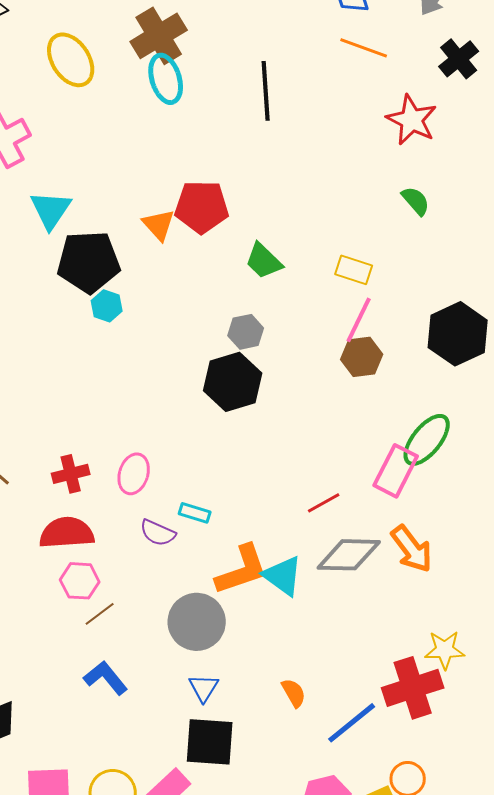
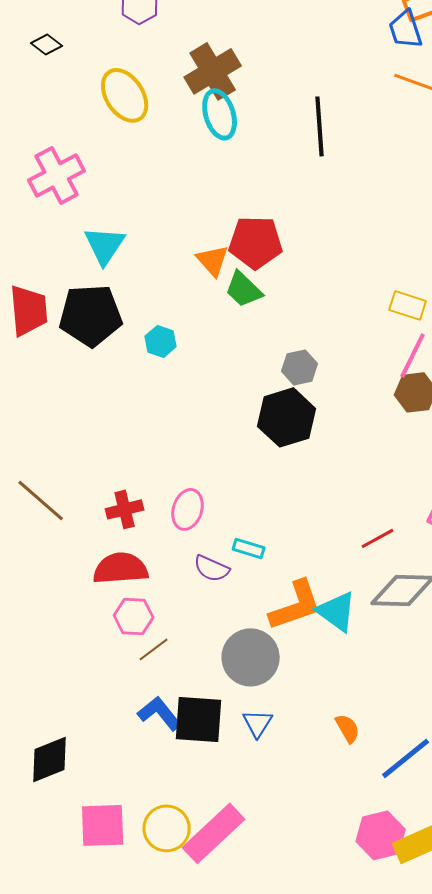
green trapezoid: (264, 261) -> (244, 289), moved
black pentagon: (89, 262) -> (91, 315), moved
black square: (210, 742) -> (199, 719), moved

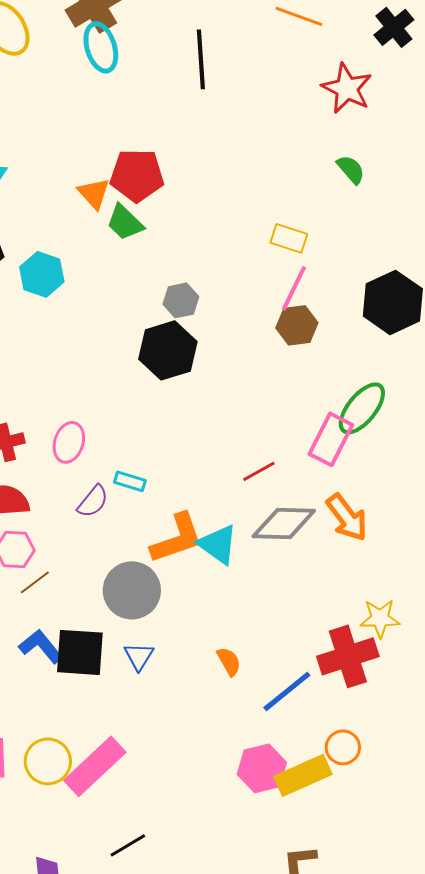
cyan hexagon: (161, 341) -> (42, 274), size x1.4
purple semicircle: (212, 568) -> (93, 501), turned -75

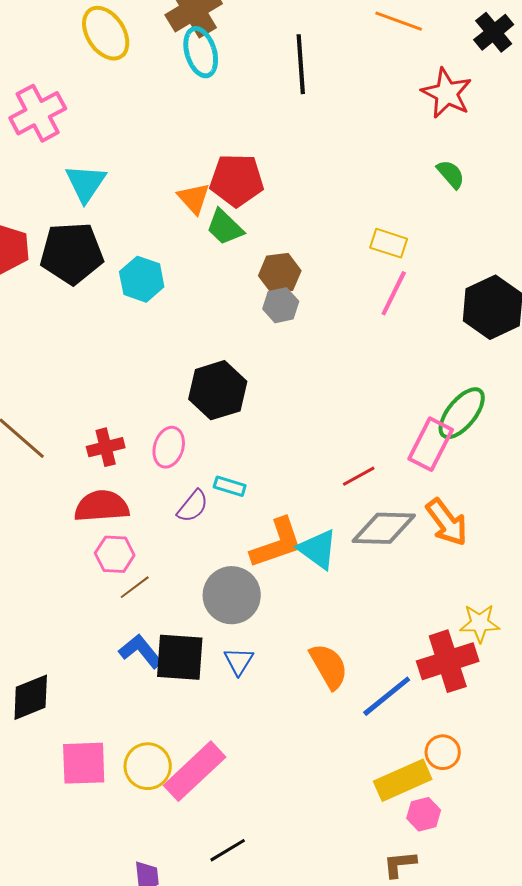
brown hexagon: (297, 325) -> (280, 273), moved
black hexagon: (168, 350) -> (218, 390), moved
orange semicircle: (229, 661) -> (329, 666), size x1.6
pink hexagon: (262, 768) -> (424, 814), moved, size x0.7

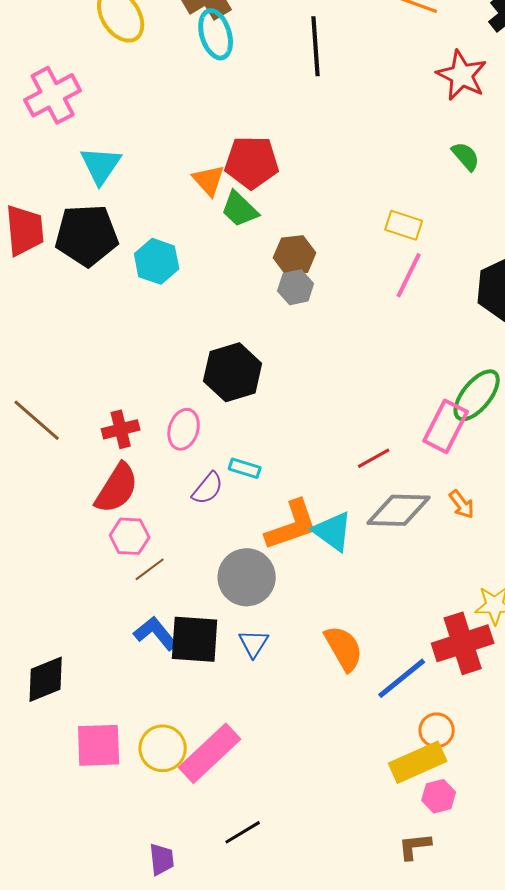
red semicircle: (102, 506) -> (117, 488), turned 126
orange arrow: (447, 522) -> (462, 504), size x0.6
orange circle: (443, 752) -> (437, 730), moved

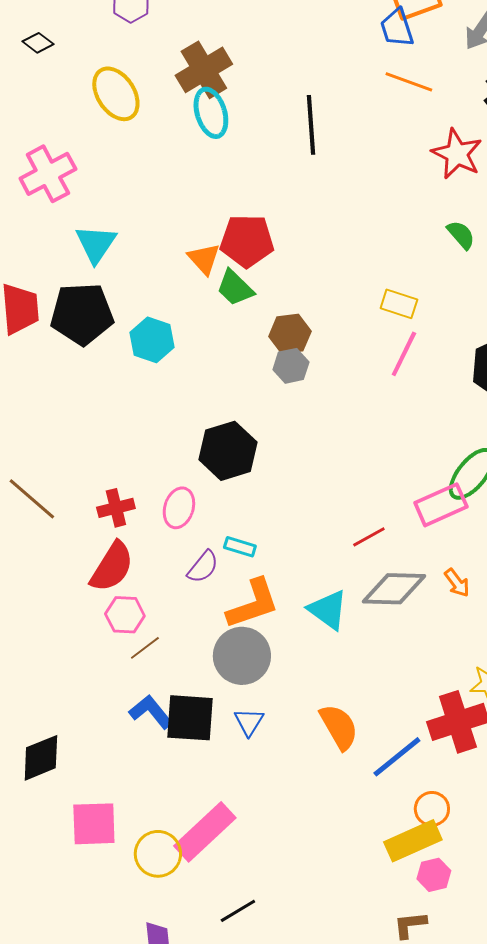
pink rectangle: (446, 426) -> (441, 505), turned 39
orange L-shape: (292, 525) -> (253, 604), moved
yellow circle: (163, 748) -> (158, 854), moved

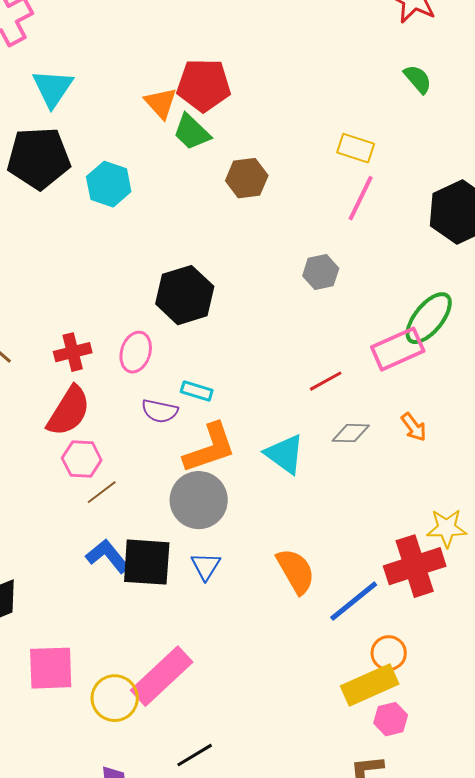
gray hexagon: (291, 366) -> (321, 272), moved
purple semicircle: (203, 567) -> (160, 411), turned 63
gray diamond: (394, 589) -> (351, 433), size x0.6

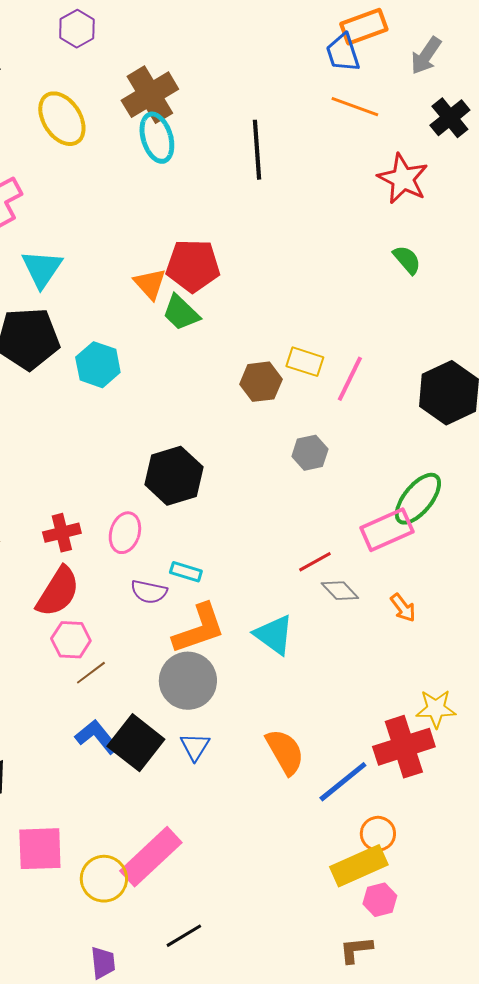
yellow rectangle: (356, 148) -> (305, 362), moved
brown hexagon: (247, 178) -> (261, 382), moved
gray diamond: (351, 433) -> (340, 591), moved, turned 45
black square: (147, 562) -> (136, 743), turned 34

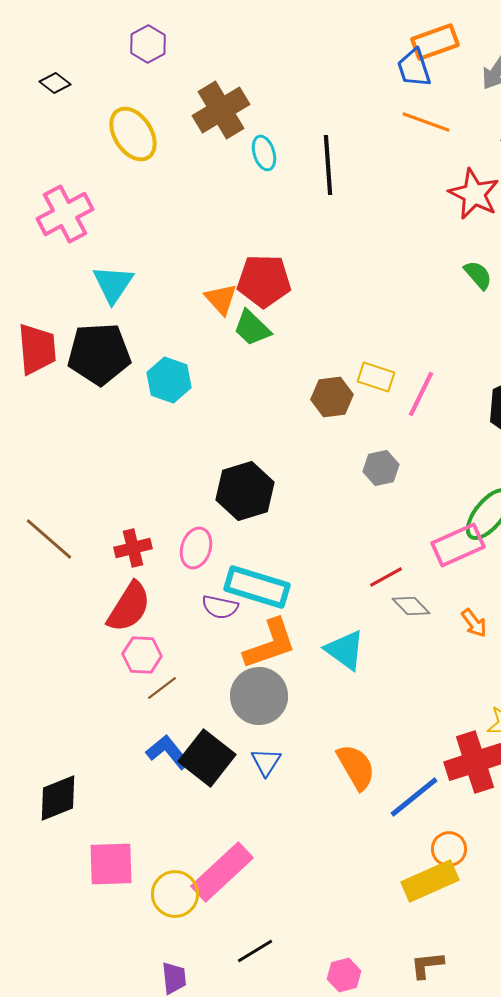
cyan ellipse: (157, 138) -> (264, 153), moved, size x0.7
cyan rectangle: (186, 572) -> (257, 587), size x2.0
pink hexagon: (380, 900) -> (344, 975), moved

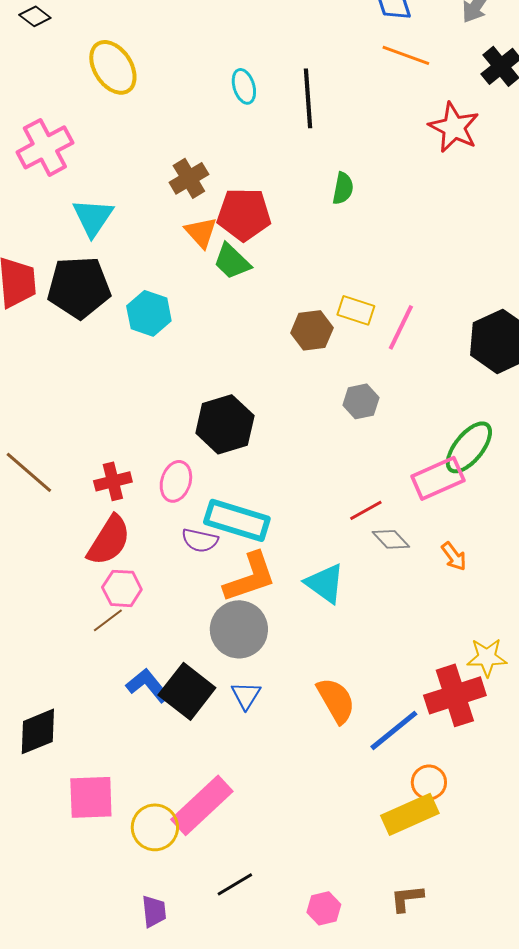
brown cross: (221, 110) -> (189, 178), moved, size x0.7
green semicircle: (478, 275) -> (343, 188), moved, turned 52
brown line: (162, 688) -> (108, 620), moved

